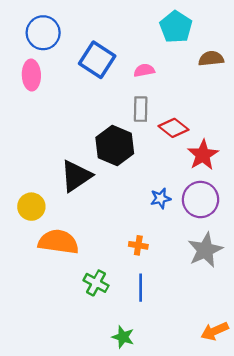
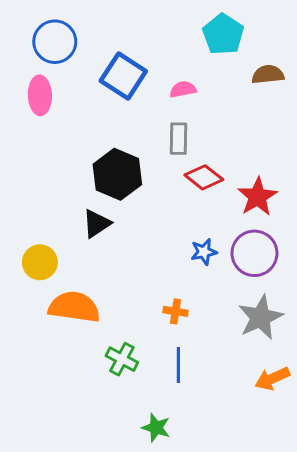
red diamond: (174, 128) -> (204, 177), moved
black hexagon: (115, 145) -> (117, 174), moved
black triangle: (76, 176) -> (97, 224), size x0.7
orange arrow: (215, 331) -> (272, 378), moved

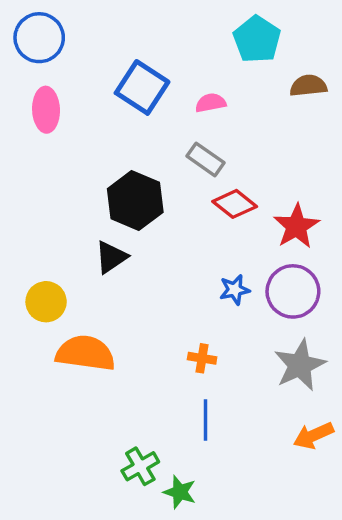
blue circle: (55, 42) -> (39, 38), moved
gray rectangle: (178, 139) -> (205, 159), turned -56
green cross: (122, 359) -> (140, 466), moved, turned 32

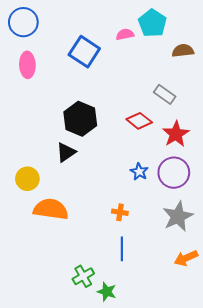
pink semicircle: (211, 103) -> (125, 34), moved
gray rectangle: (205, 159) -> (165, 94), moved
blue star: (235, 290) -> (139, 172), turned -30

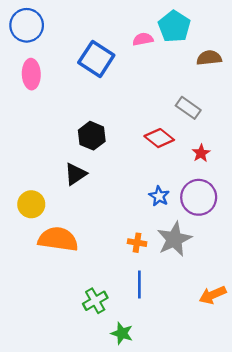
black hexagon: (80, 119) -> (92, 136), size x0.7
red star: (176, 134) -> (201, 153), size x0.6
gray star: (178, 216) -> (174, 239), moved
green cross: (83, 276) -> (95, 301), moved

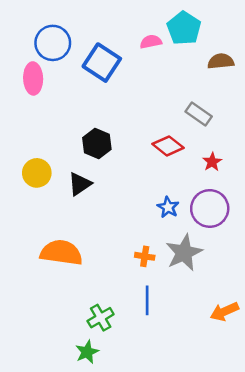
blue circle: (27, 25) -> (53, 43), moved
yellow circle: (31, 204) -> (37, 173), moved
green star: (122, 333) -> (87, 352), moved, turned 30

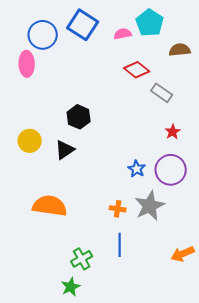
blue square: (102, 63) -> (83, 25), moved
red diamond: (168, 146) -> (137, 70), moved

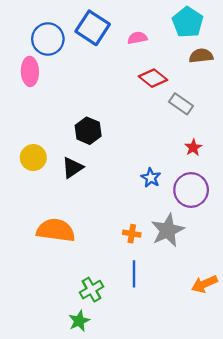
cyan pentagon: (150, 23) -> (188, 22), moved
blue star: (137, 169) -> (151, 178), moved

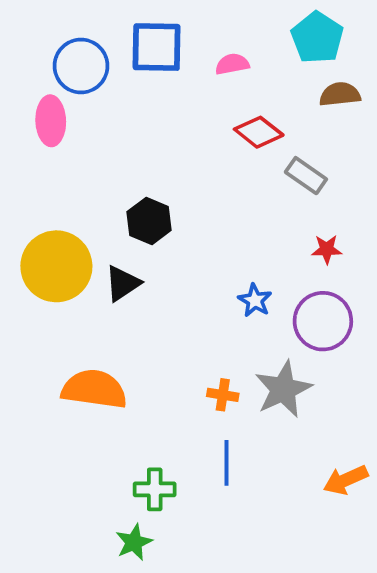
blue square: (93, 28) -> (157, 47), turned -32
red star: (193, 147) -> (327, 249), turned 30
yellow circle: (33, 158) -> (56, 266), size x1.6
green cross: (91, 290) -> (155, 489), turned 30

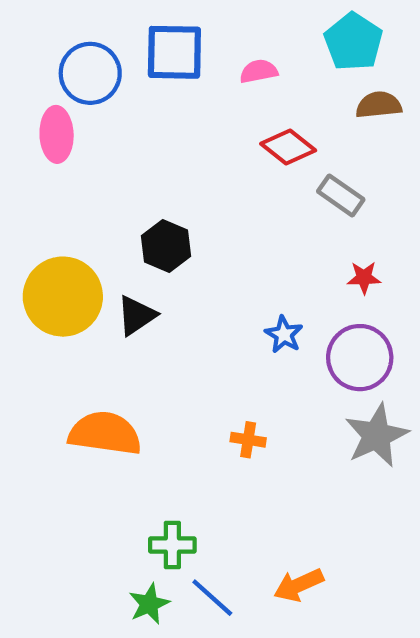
gray star: (283, 389) -> (377, 435), moved
blue line: (227, 463) -> (212, 598), moved, turned -48
orange arrow: (346, 480) -> (299, 585), moved

